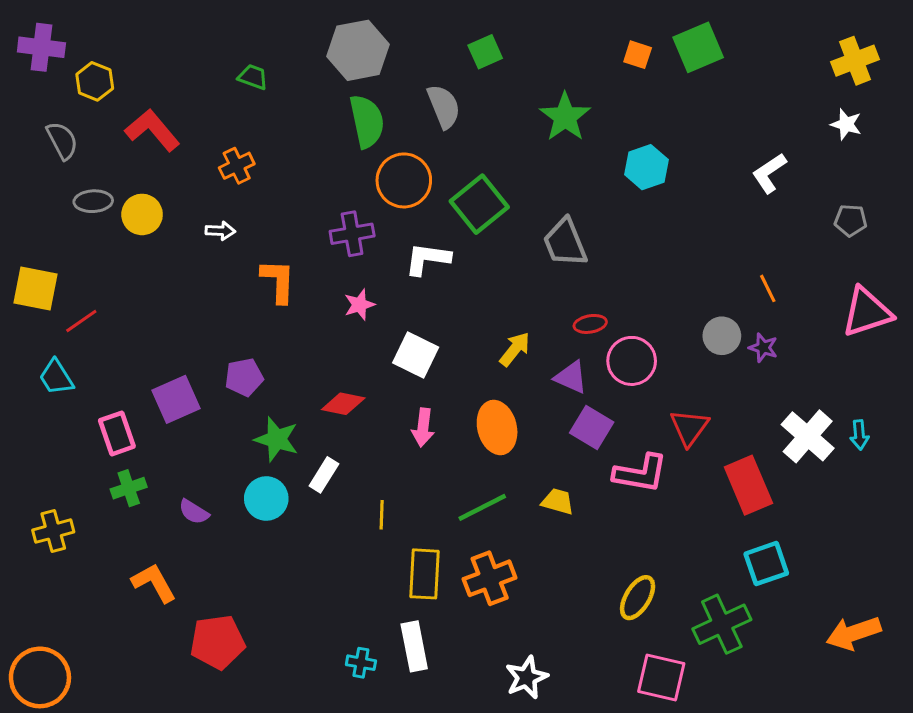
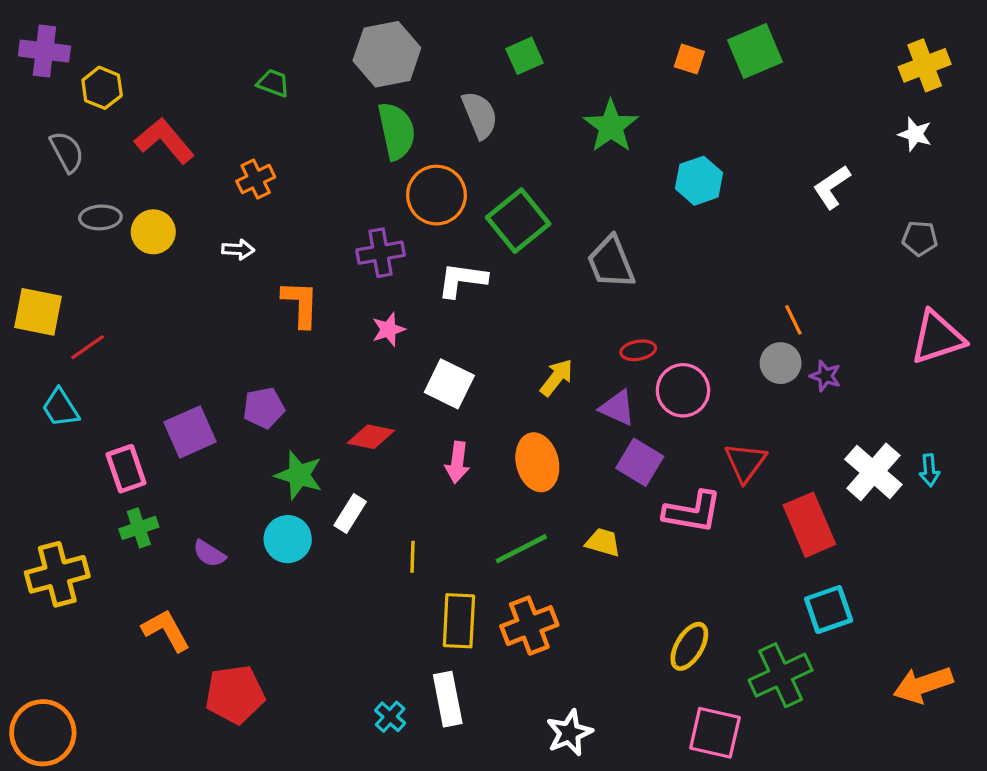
orange line: (768, 288) -> (793, 320), moved
yellow cross: (53, 531) -> (57, 574), size x1.4
cyan cross: (361, 663) -> (390, 717), turned 32

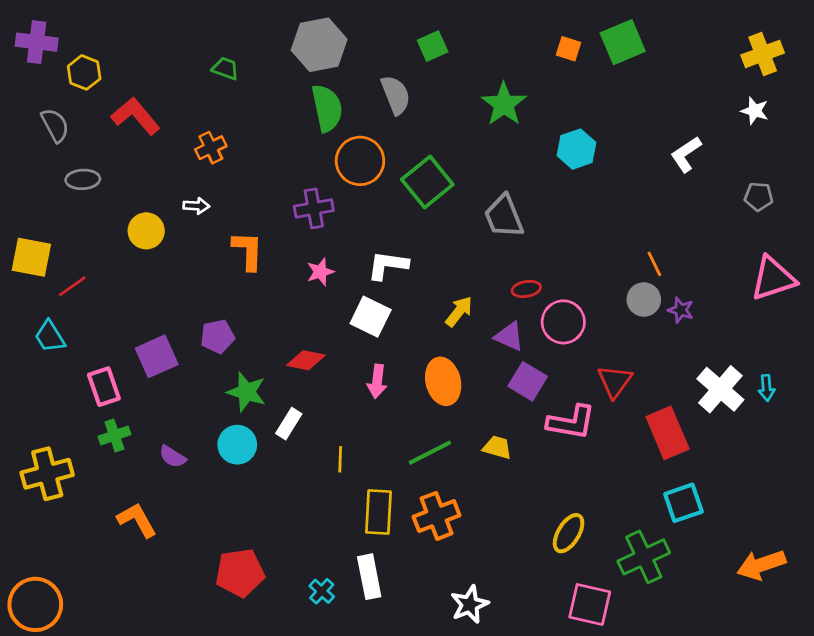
yellow circle: (153, 232) -> (146, 231), moved
white L-shape: (462, 280) -> (388, 265), moved
red pentagon: (235, 694) -> (240, 573), moved

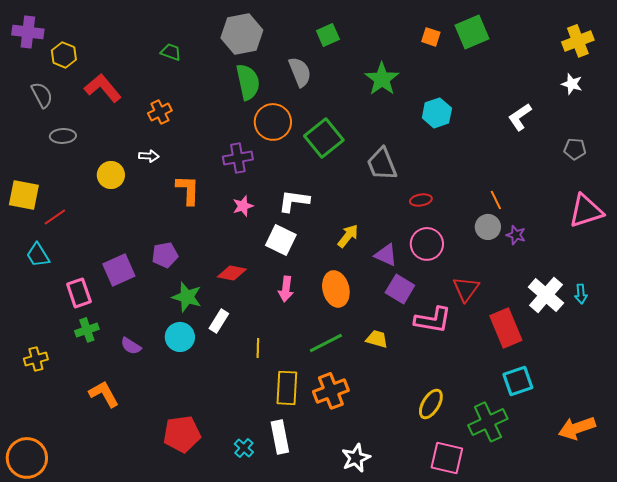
red ellipse: (526, 289) -> (421, 200), moved
yellow cross: (47, 474) -> (36, 359), size x0.6

